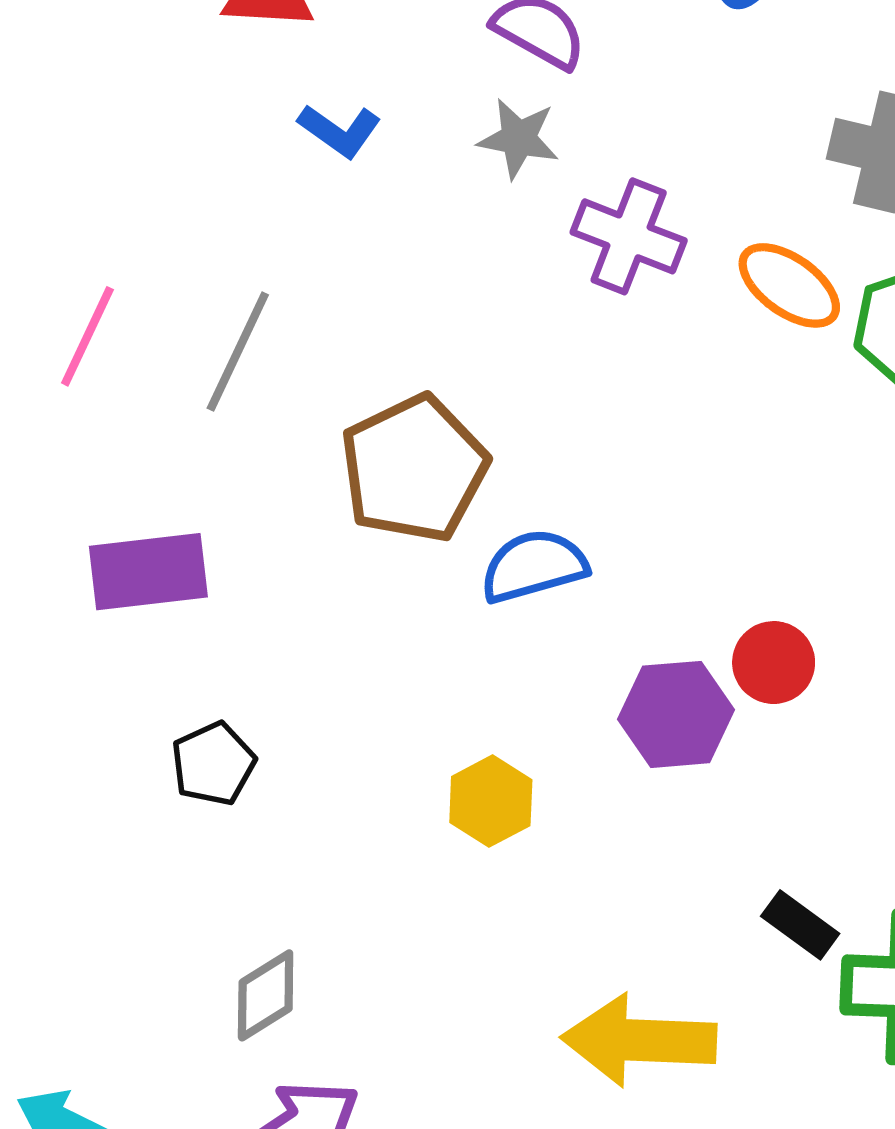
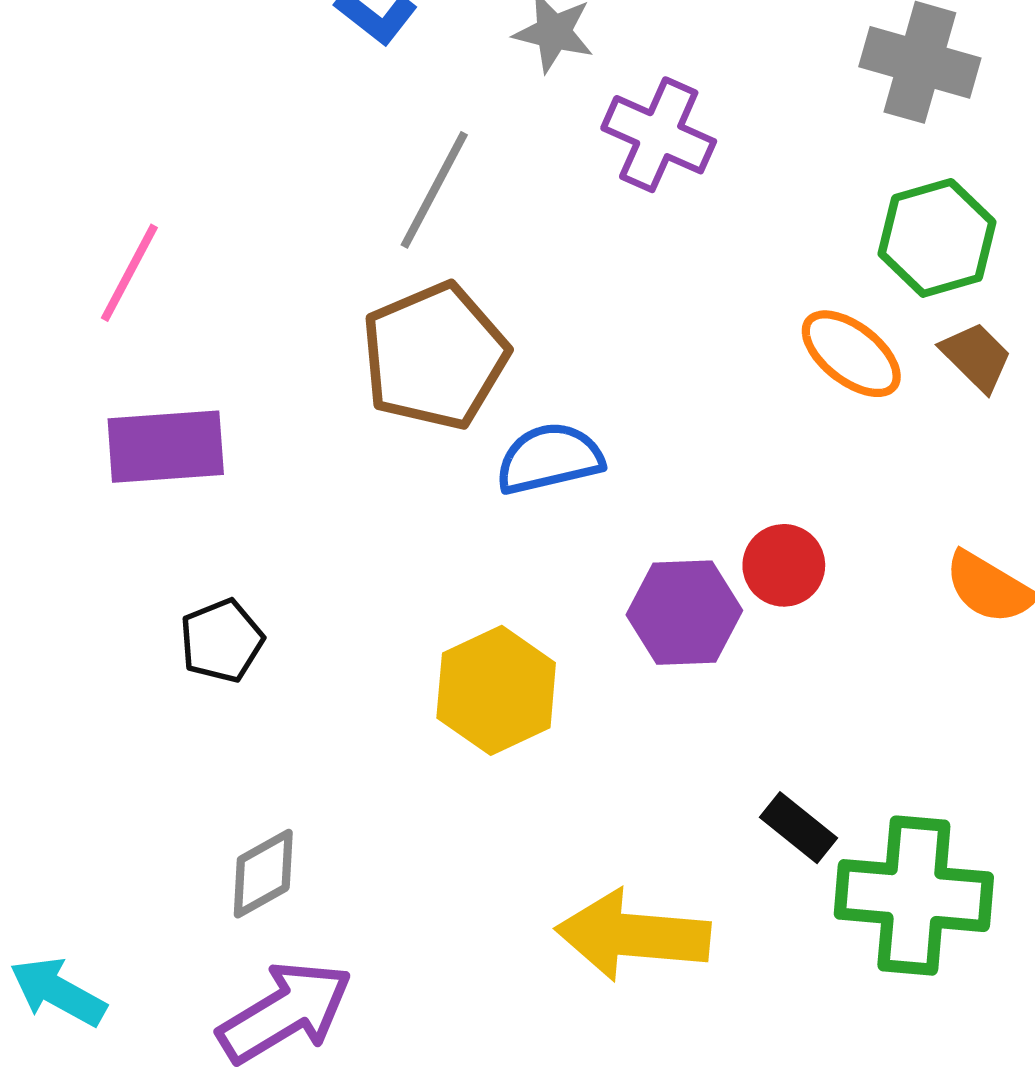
orange ellipse: (789, 285) -> (851, 354), moved
pink line: (87, 336) -> (129, 273), moved
gray line: (238, 352) -> (434, 190), moved
yellow hexagon: (491, 801) -> (496, 690), size x1.4

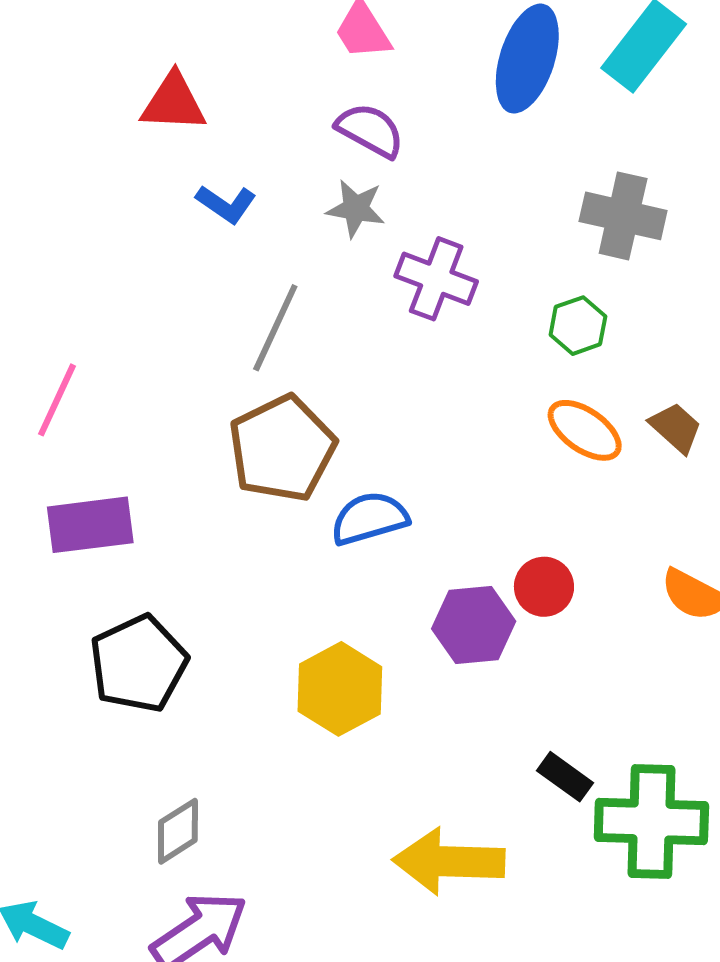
green hexagon: (937, 238) -> (578, 326), moved, size x0.7
black pentagon: (222, 641) -> (139, 664), size x1.6

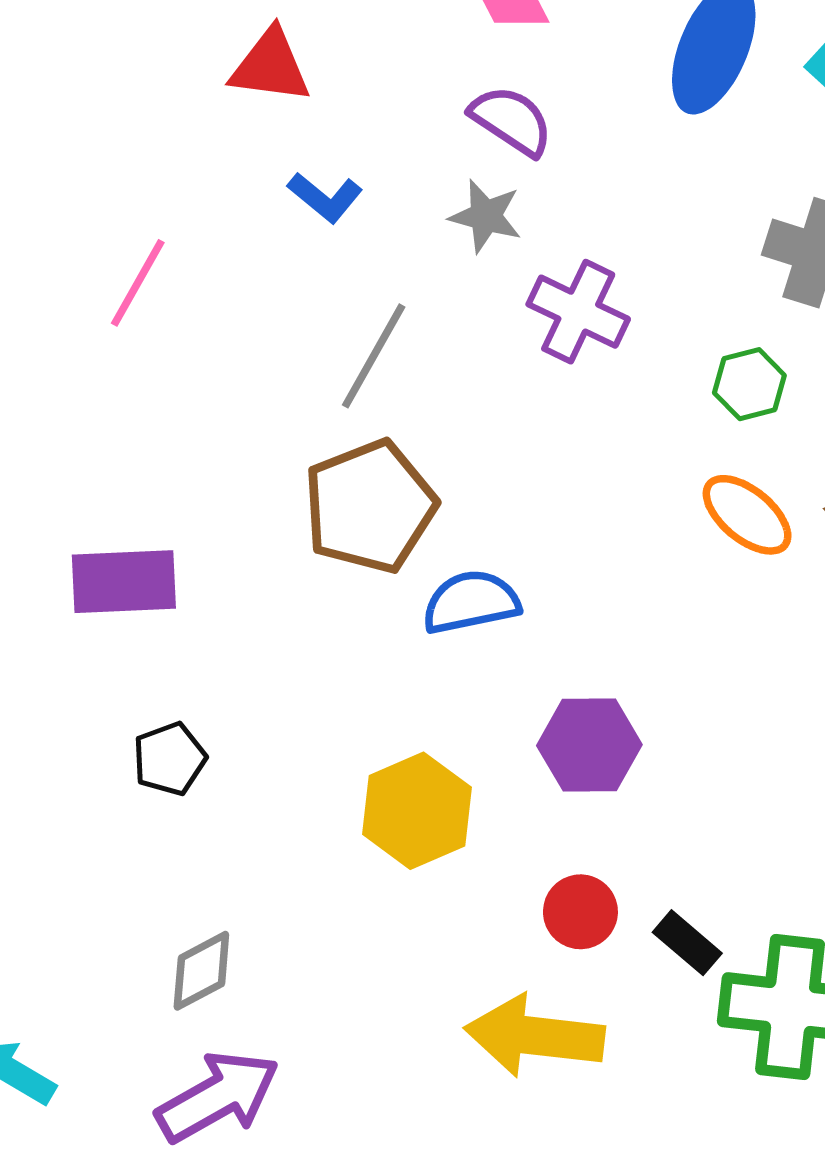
pink line: (57, 400) -> (138, 283), moved
red circle: (544, 587) -> (580, 912), moved
black pentagon: (139, 664) -> (170, 759), size x0.6

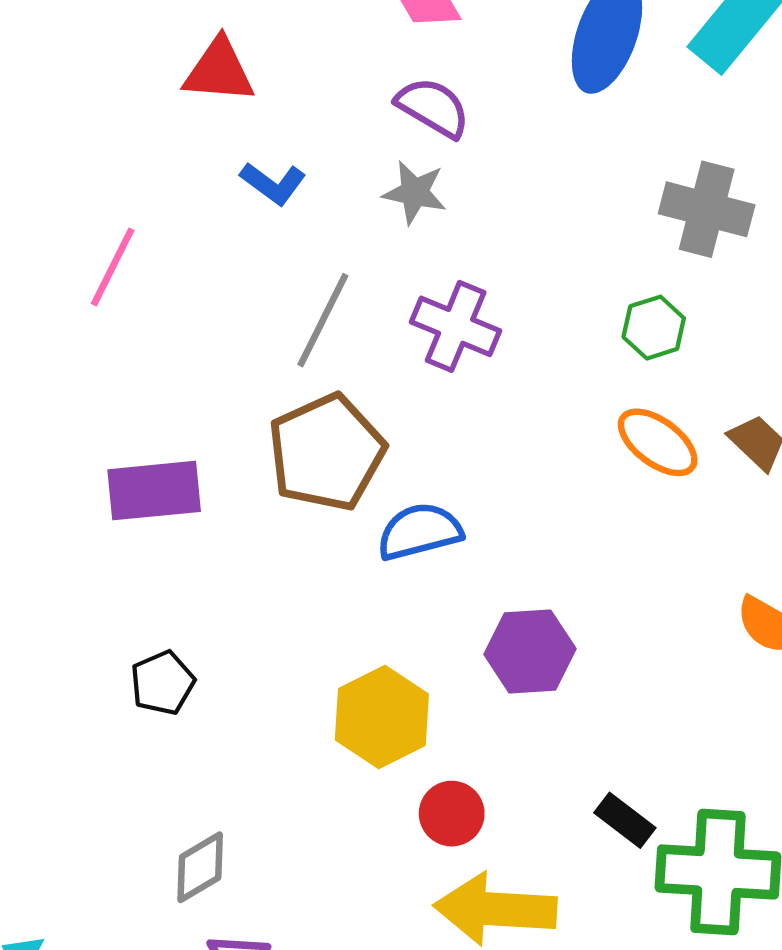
purple cross: (578, 312) -> (456, 326), moved
purple rectangle: (124, 582) -> (154, 491), moved
red circle: (580, 912) -> (452, 814), moved

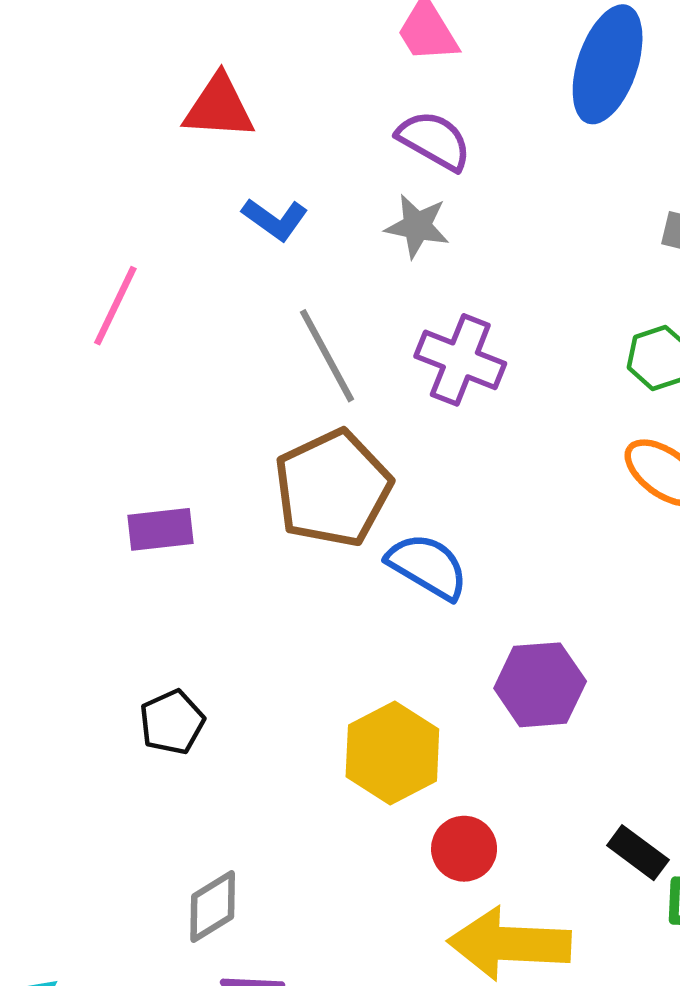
gray line: (323, 320) -> (327, 356), turned -54
purple rectangle: (154, 491) -> (160, 529), size x0.7
blue semicircle: (420, 532) -> (427, 566), turned 46

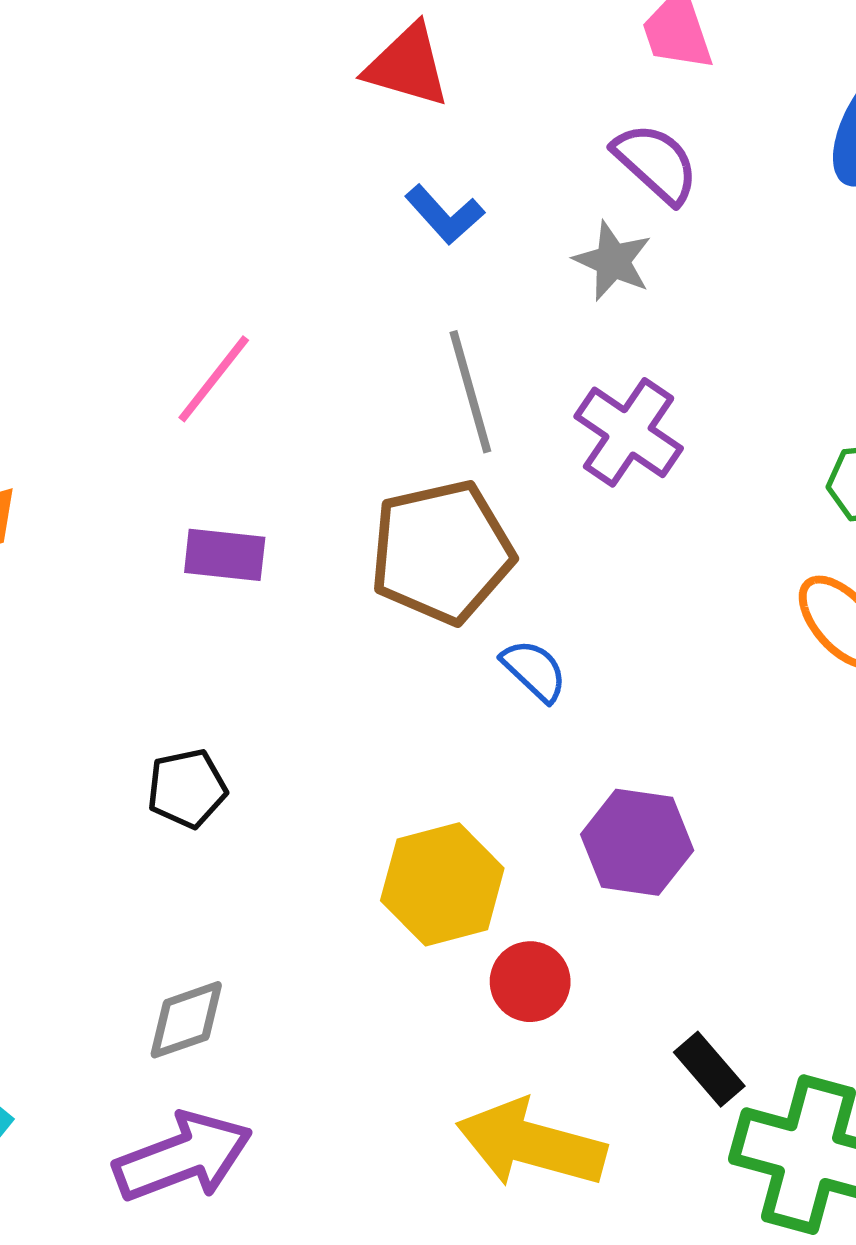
pink line: (115, 306) -> (214, 379), moved
blue semicircle: (427, 566) -> (534, 670), size x0.7
red circle: (464, 849) -> (530, 982), moved

